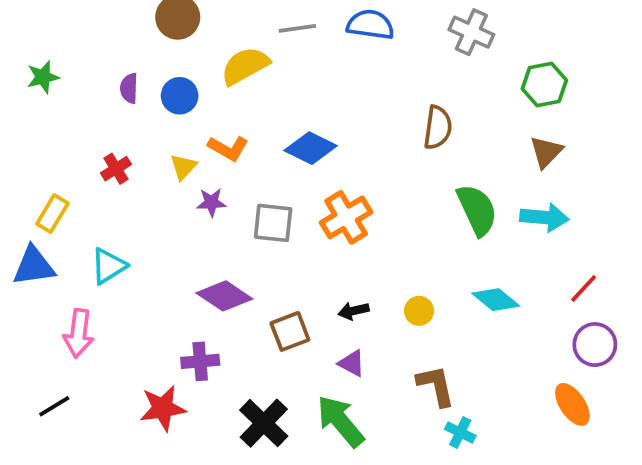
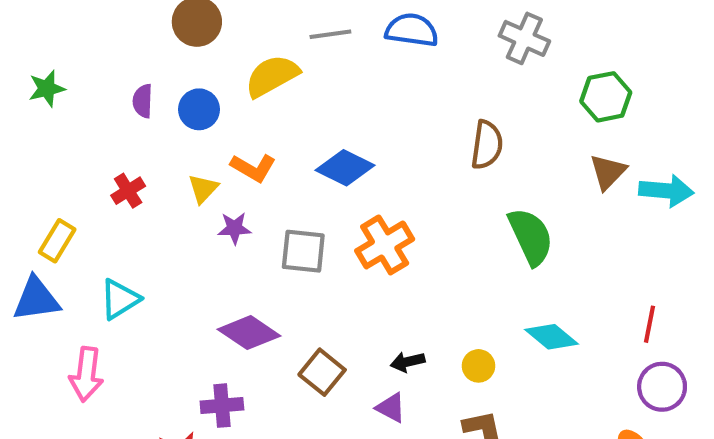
cyan arrow: (544, 217) -> (666, 191), moved
red line: (584, 288) -> (650, 324), turned -32
black arrow: (354, 311) -> (408, 362), moved
yellow circle: (419, 311) -> (478, 366), moved
brown square: (290, 331) -> (322, 372), turned -30

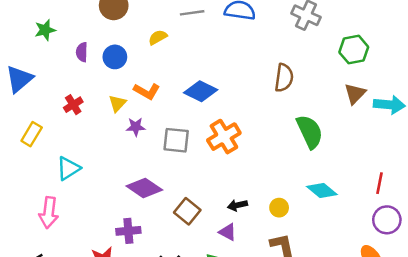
yellow semicircle: (272, 76) -> (158, 37), size x0.6
green star: (47, 88) -> (45, 30), moved
blue triangle: (36, 299) -> (19, 79), moved, turned -32

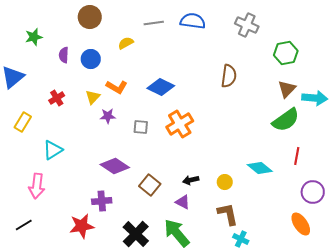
green semicircle: (310, 132) -> (286, 120), moved, turned 80
gray square: (176, 140) -> (141, 127), size x0.7
red line: (380, 183) -> (297, 156), moved

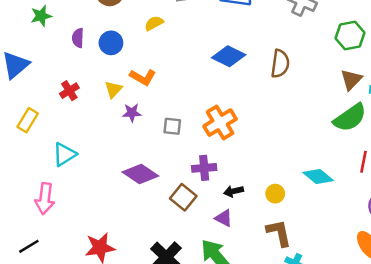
blue diamond: (161, 87) -> (229, 56), moved
purple cross: (102, 201) -> (204, 168), moved

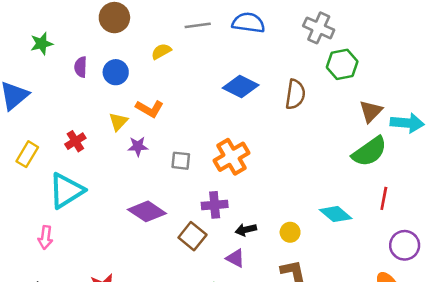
green hexagon: (350, 36) -> (342, 64), moved
red cross: (69, 91) -> (75, 141), moved
cyan triangle: (64, 154) -> (66, 191), size x1.4
pink arrow: (45, 199) -> (45, 237), size x0.7

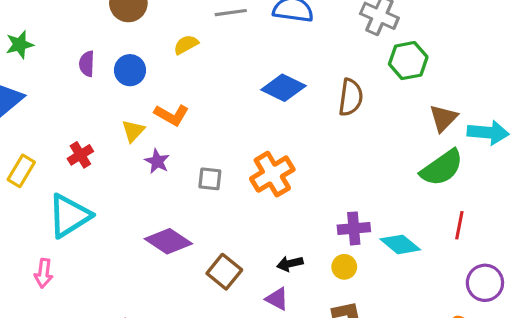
green star: (42, 44) -> (20, 45), moved
purple star: (138, 146) -> (157, 161), turned 30
purple cross: (215, 205) -> (354, 228), moved

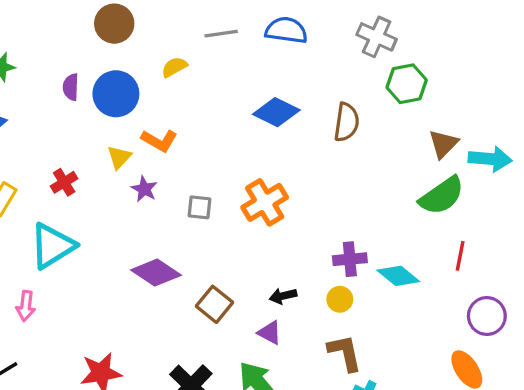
blue circle: (130, 70) -> (116, 94), size x1.4

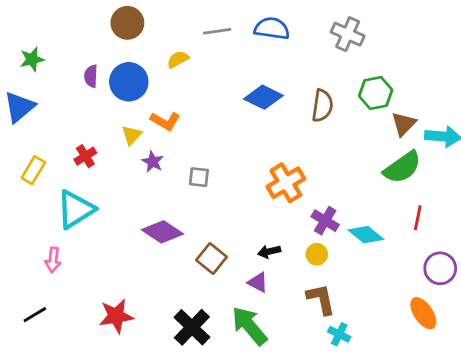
green hexagon: (407, 84) -> (376, 93), moved
orange cross: (265, 202) -> (286, 183), moved
purple cross: (350, 259) -> (325, 221), turned 36

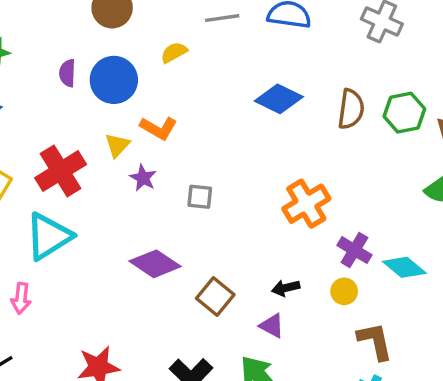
green hexagon: (376, 93) -> (404, 113), moved
red cross: (85, 156) -> (61, 171), size x1.8
brown L-shape: (321, 299) -> (375, 341), moved

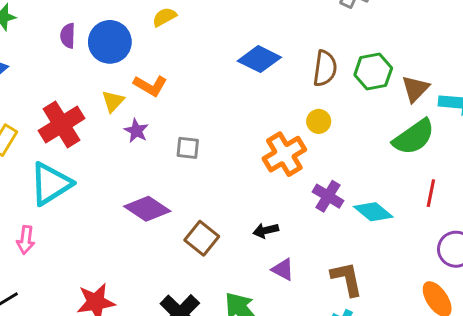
yellow circle: (344, 291) -> (319, 121), moved
purple triangle: (272, 326) -> (283, 269), moved

